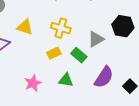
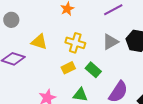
gray triangle: (96, 39) -> (110, 42), moved

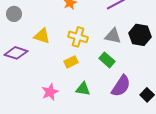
gray triangle: (110, 42) -> (113, 36), turned 42
green rectangle: (93, 70) -> (107, 60), moved

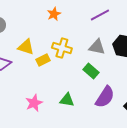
yellow rectangle: (71, 62) -> (43, 60), moved

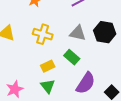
yellow rectangle: (43, 60) -> (48, 66), moved
green triangle: (67, 100) -> (48, 86), turned 42

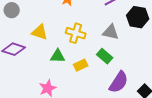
black hexagon: (105, 32) -> (138, 17), moved
green triangle: (48, 86) -> (58, 56), moved, turned -49

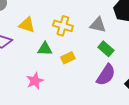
green rectangle: (105, 56) -> (106, 49), moved

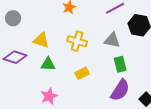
green triangle: (45, 49) -> (48, 64), moved
green rectangle: (106, 49) -> (120, 64), turned 35

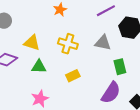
green rectangle: (120, 64) -> (120, 67), moved

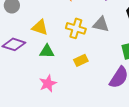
gray triangle: (103, 43) -> (101, 24), moved

